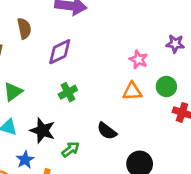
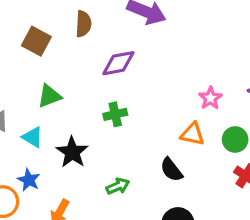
black semicircle: (107, 131) -> (171, 170), moved
green arrow: (71, 149) -> (118, 186), moved
blue star: (25, 160) -> (29, 180), moved, turned -30

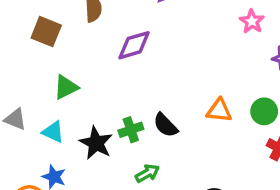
pink star: (210, 98) -> (252, 21), moved
green cross: (115, 114) -> (131, 130), moved
black semicircle: (171, 170) -> (165, 125), moved

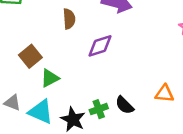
brown square: (46, 32) -> (30, 56), moved, turned 30
cyan triangle: (53, 132) -> (41, 112), size x1.5

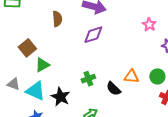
purple diamond: (100, 46) -> (93, 35), moved
black semicircle: (124, 105) -> (113, 89), moved
green cross: (99, 109) -> (88, 79), moved

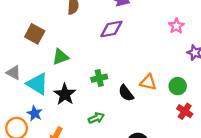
brown square: (27, 48) -> (35, 34), turned -30
green triangle: (42, 65) -> (61, 57), moved

